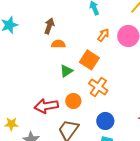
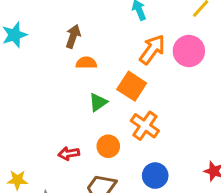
orange arrow: (103, 35) -> (152, 50), size x1.5
red arrow: (46, 106) -> (69, 154), size x0.6

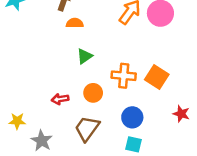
orange square: (132, 86) -> (157, 77), moved
orange cross: (145, 126) -> (124, 76), turned -30

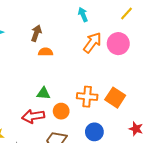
green triangle: (85, 56) -> (44, 93), moved, turned 40
red arrow: (60, 99) -> (33, 116), size x1.5

